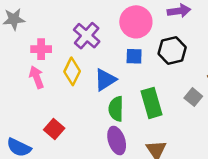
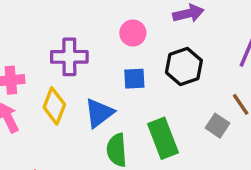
pink circle: (136, 22) -> (133, 33), size x0.6
purple cross: (87, 36) -> (69, 57), turned -36

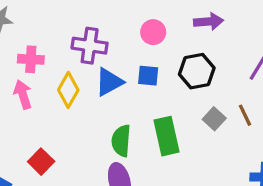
blue triangle: (99, 113) -> (109, 82), moved
gray square: (217, 126) -> (214, 119), moved

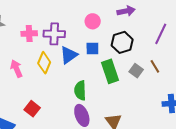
pink cross: (31, 59) -> (29, 34), moved
green rectangle: (167, 136) -> (110, 71), moved

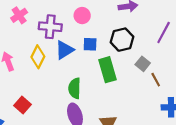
pink circle: (93, 21) -> (82, 16), moved
pink cross: (29, 34) -> (19, 15), moved, turned -35
brown line: (155, 66) -> (156, 80), moved
gray square: (136, 71) -> (143, 64), moved

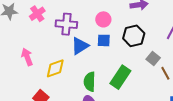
pink circle: (82, 16) -> (103, 19), moved
yellow diamond: (38, 57) -> (55, 68), moved, turned 45
green rectangle: (107, 70) -> (120, 77), moved, turned 50

